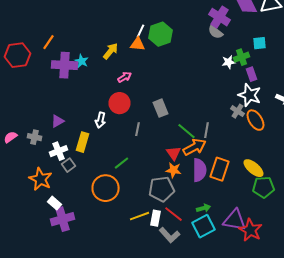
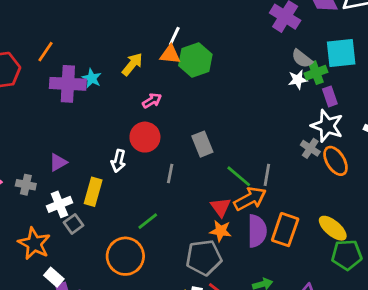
gray semicircle: (216, 32) -> (302, 59), moved
green hexagon: (160, 34) -> (195, 60), moved
cyan square: (260, 43) -> (341, 53), size x1.6

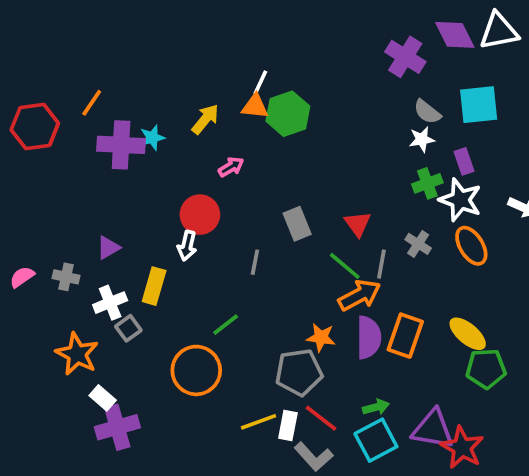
green cross: (316, 73) -> (427, 183), moved
cyan star: (92, 78) -> (152, 138), turned 30
red circle: (145, 137) -> (200, 215), moved
gray cross: (310, 148) -> (418, 244), moved
red triangle: (221, 207) -> (358, 224), moved

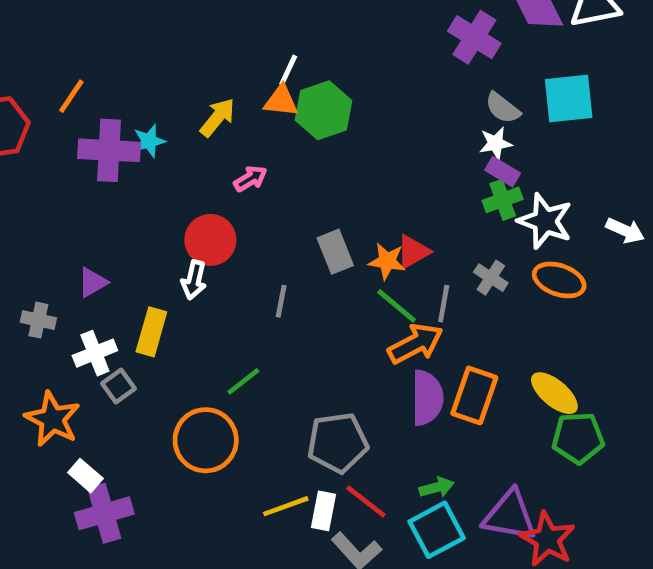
purple rectangle: (464, 161) -> (503, 172), moved, turned -40
red triangle: (358, 224) -> (413, 252), turned 36
orange ellipse: (471, 246) -> (559, 280), turned -39
orange star: (321, 337) -> (387, 261), moved

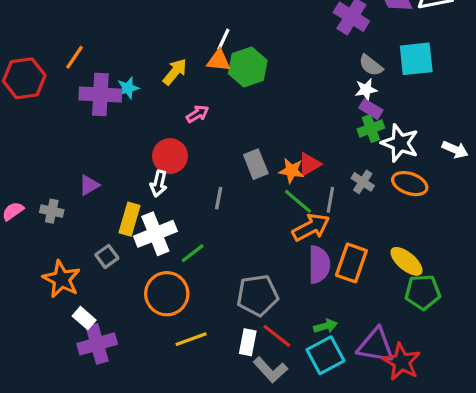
white cross: (95, 353) -> (155, 234), moved, size x1.4
yellow line: (286, 506) -> (191, 339), moved

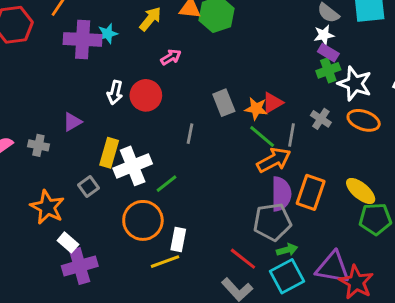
white arrow: (159, 184) -> (115, 92), moved
gray pentagon: (257, 295) -> (272, 222), moved
white rectangle: (248, 342) -> (178, 240), moved

